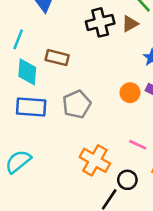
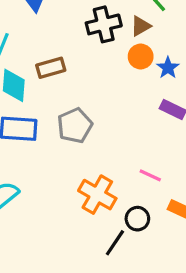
brown rectangle: (57, 58) -> (51, 68), turned -30
orange circle: (130, 93) -> (141, 57), moved

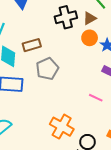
gray pentagon: (75, 126) -> (47, 69), moved
pink line: (150, 175) -> (96, 98), moved

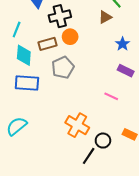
black cross: (66, 17) -> (60, 16), moved
orange circle: (90, 38) -> (70, 37), moved

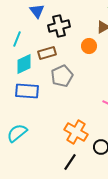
orange circle: (70, 37) -> (89, 46), moved
cyan diamond: (24, 55) -> (24, 64), turned 60
black line: (89, 156) -> (70, 162), moved

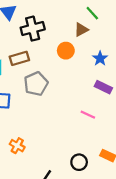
orange cross: (76, 132) -> (17, 146), moved, size x0.6

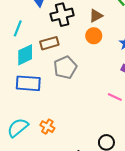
brown triangle: (81, 30) -> (96, 16), moved

